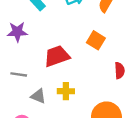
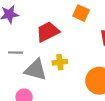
gray triangle: (38, 96) -> (36, 70), size x1.6

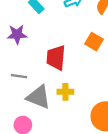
red trapezoid: (48, 32) -> (56, 58), turned -65

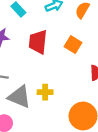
red trapezoid: (56, 58) -> (38, 42), moved

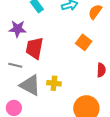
red trapezoid: (38, 42) -> (35, 48), moved

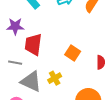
orange square: (84, 42) -> (73, 53), moved
yellow cross: (54, 83) -> (55, 78), turned -32

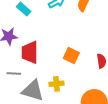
yellow cross: (55, 78) -> (56, 84), turned 32

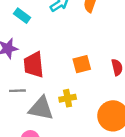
orange square: (71, 56) -> (82, 64), turned -35

